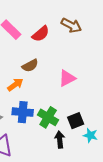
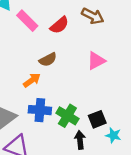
pink triangle: (67, 78) -> (96, 61), moved

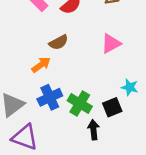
blue cross: (40, 110) -> (50, 97), turned -30
cyan star: (113, 135) -> (130, 87), moved

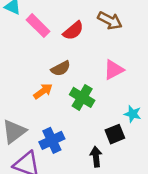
blue cross: (50, 97) -> (52, 140), moved
green cross: (80, 104) -> (82, 97), moved

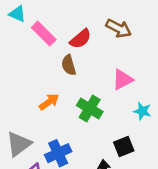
brown semicircle: (61, 68) -> (69, 65), moved, turned 102
cyan star: (133, 114) -> (142, 111), moved

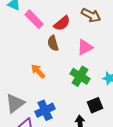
pink triangle: (123, 80) -> (85, 47), moved
orange arrow: (49, 102) -> (38, 71), turned -98
green cross: (90, 108) -> (80, 76), moved

